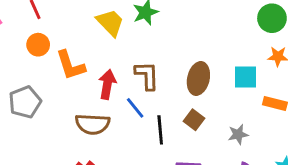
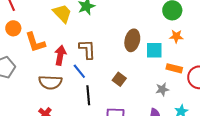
brown ellipse: (198, 79) -> (132, 40), moved
black line: (160, 130) -> (88, 95), moved
gray star: (238, 134) -> (162, 89), moved

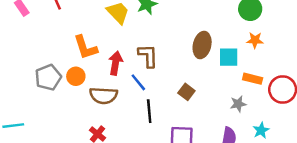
orange circle: (13, 28) -> (76, 76), moved

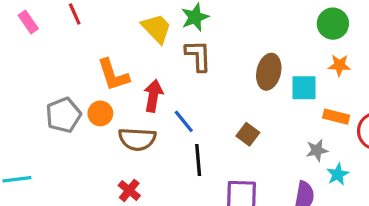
brown L-shape: (148, 56) -> (198, 56), moved
cyan star: (261, 130) -> (338, 174), moved

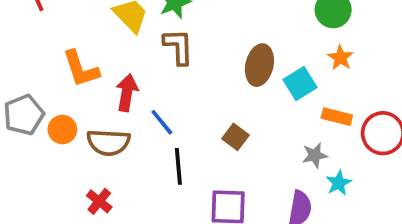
orange star: (339, 65) -> (340, 58), turned 30
cyan square: (304, 88) -> (300, 83), turned -32
orange circle: (100, 113) -> (62, 130), moved

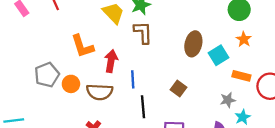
blue line: (162, 122) -> (133, 79), turned 36

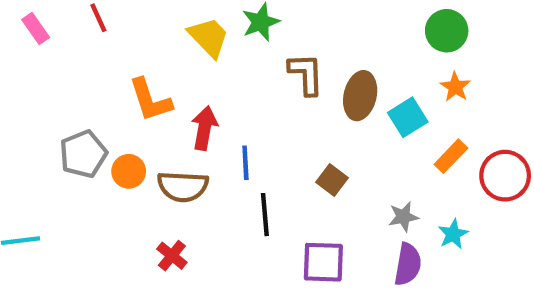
brown L-shape: (143, 32) -> (306, 74), moved
orange rectangle: (241, 76) -> (451, 156), turned -60
gray star: (228, 100) -> (403, 217), moved

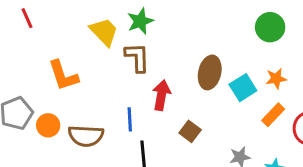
brown L-shape: (306, 74) -> (137, 57), moved
orange star: (455, 87) -> (276, 79), moved, turned 30
red arrow: (204, 128) -> (161, 95), moved

